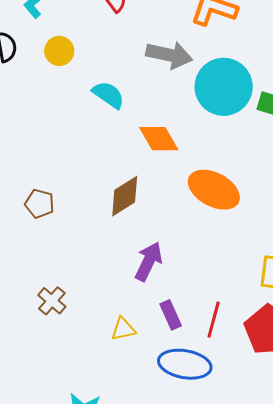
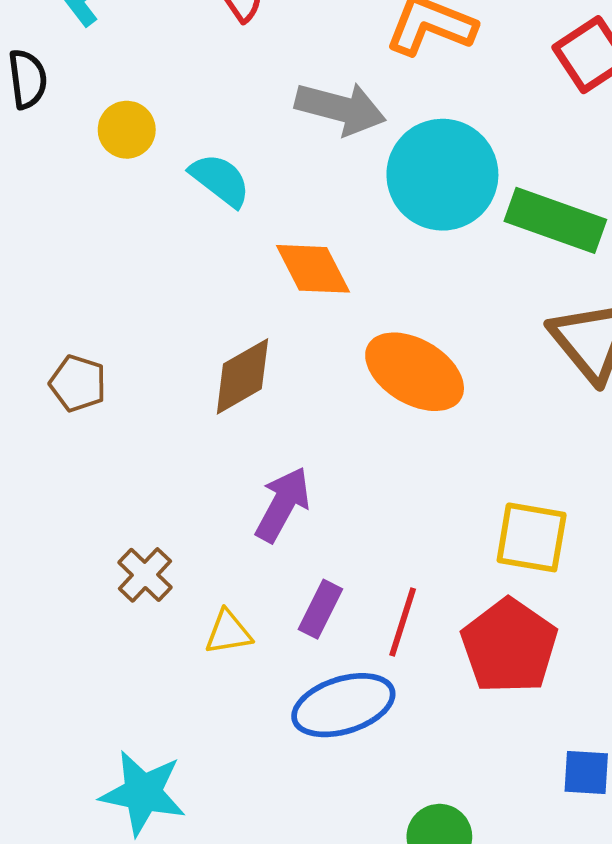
yellow circle: (59, 51) -> (127, 130), moved
brown cross: (52, 301) -> (145, 575), moved
purple rectangle: (171, 315) -> (320, 609), turned 48
blue ellipse: (185, 364) -> (343, 705), turned -30

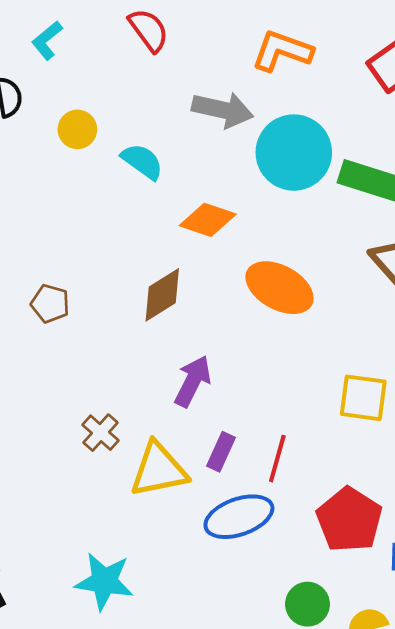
orange diamond: (313, 269) -> (208, 220), turned -42
yellow triangle: (228, 632) -> (159, 470), size x1.8
red pentagon: (509, 646) -> (349, 520), moved

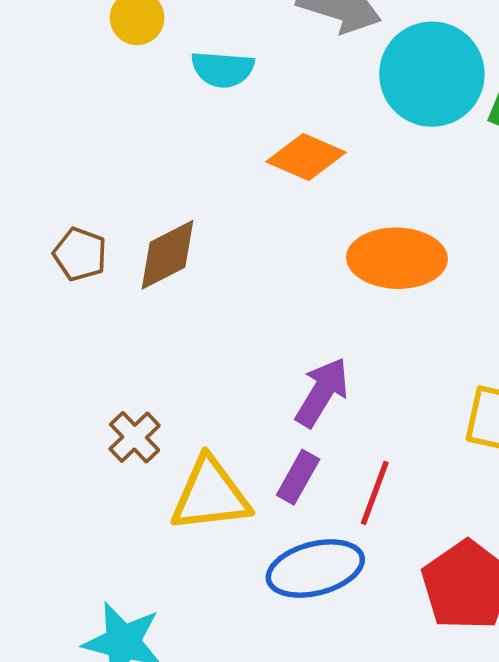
cyan semicircle: (142, 161) -> (223, 69), turned 144
orange ellipse: (279, 288) -> (397, 258), turned -32
brown diamond: (162, 295) -> (167, 255), moved
purple arrow: (193, 381) -> (322, 392), moved

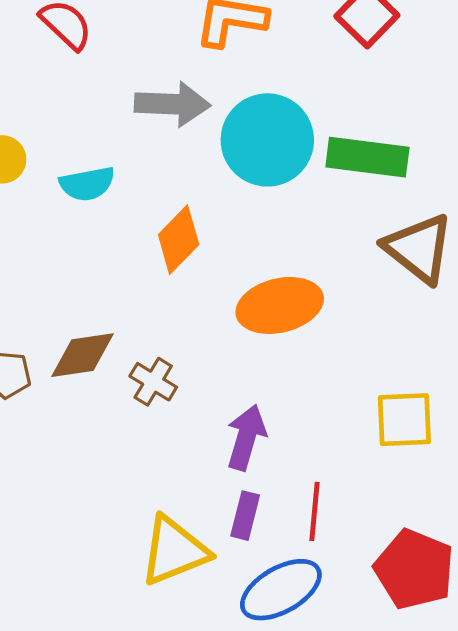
orange diamond: (306, 157) -> (179, 240), turned -54
brown diamond: (167, 255) -> (82, 355), turned 34
brown cross: (135, 437) -> (153, 382), moved

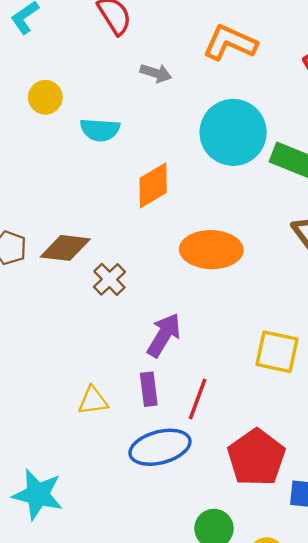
gray arrow: (172, 104) -> (156, 73), moved, size x0.6
purple rectangle: (245, 516) -> (149, 389), turned -36
yellow triangle: (174, 551) -> (93, 401), size x0.6

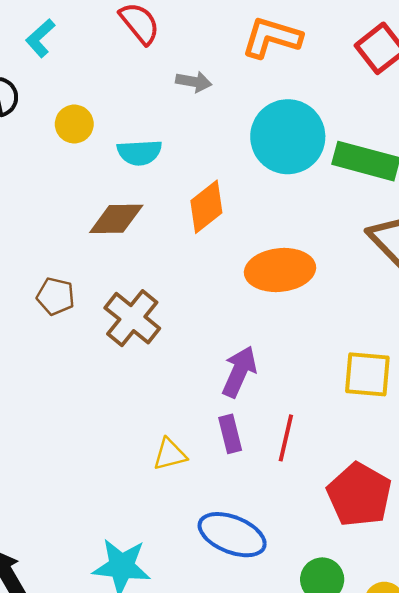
brown diamond: (65, 248) -> (116, 219), moved
brown cross: (109, 279) -> (132, 318), moved, size x1.5
blue ellipse: (160, 447) -> (232, 535), moved, turned 44

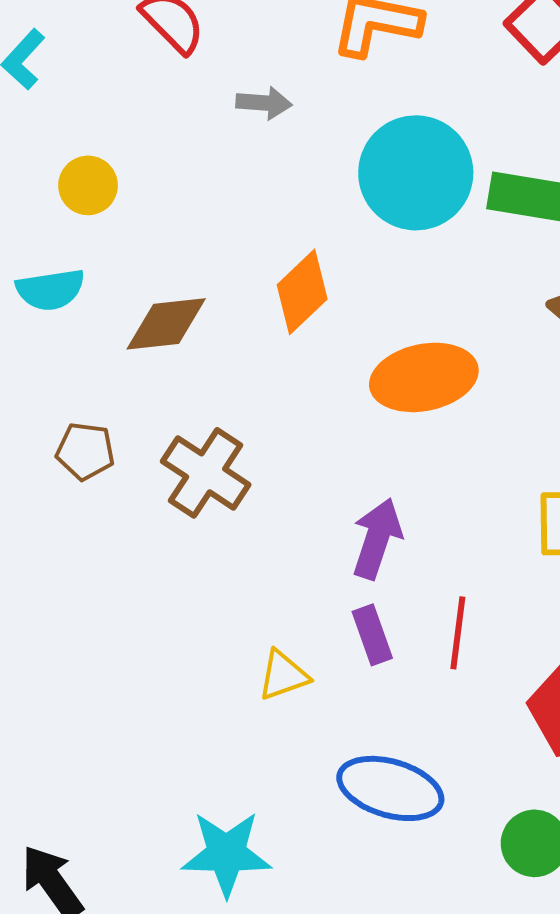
cyan semicircle: (139, 153) -> (50, 290), moved

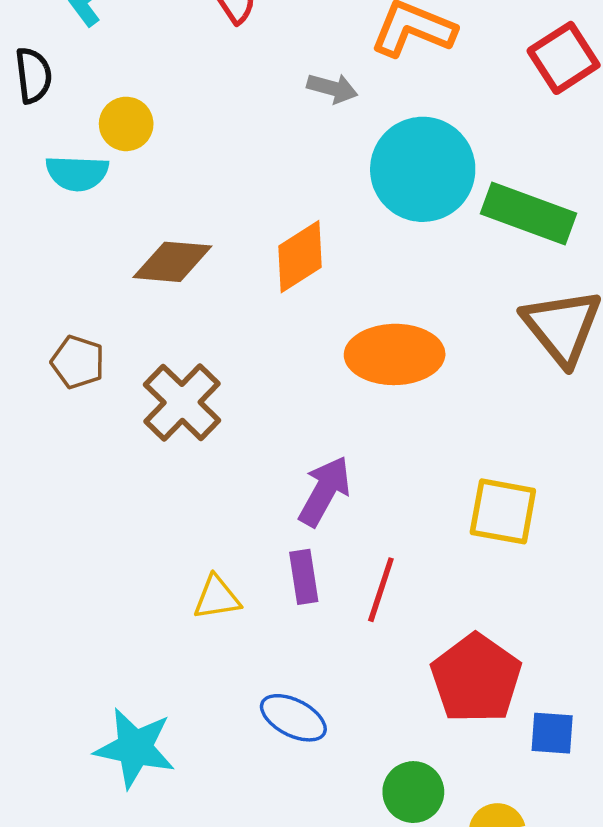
gray arrow: (264, 103) -> (332, 88), moved
cyan semicircle: (50, 290) -> (77, 173), moved
blue ellipse: (390, 788) -> (293, 718), size x0.7

